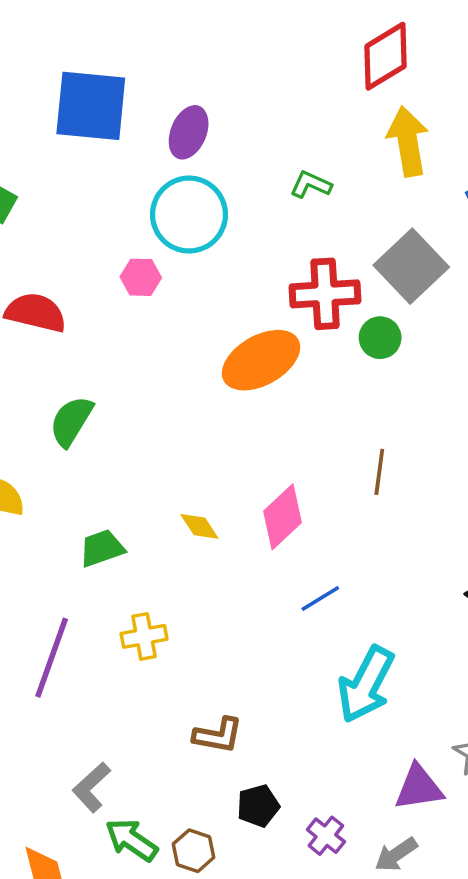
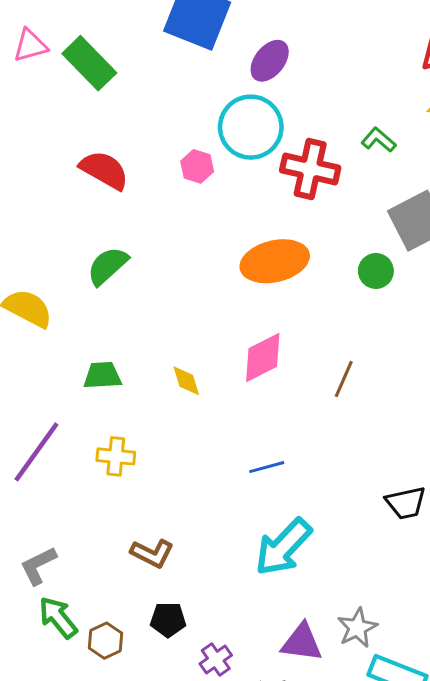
green L-shape: (311, 185) -> (379, 140), moved
red cross: (325, 294) -> (310, 169), moved
pink diamond: (282, 517) -> (263, 358), moved

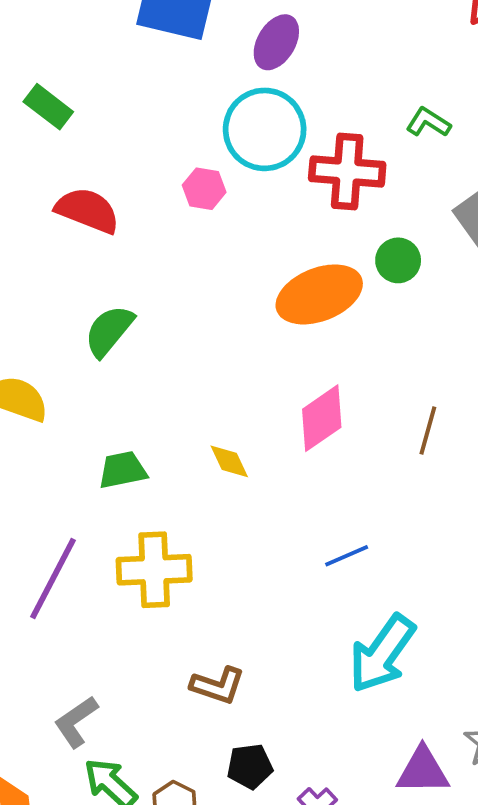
green rectangle: (89, 63) -> (48, 107), moved, size x0.7
green circle: (376, 271) -> (398, 260), moved
yellow cross: (116, 456) -> (154, 570), size x1.5

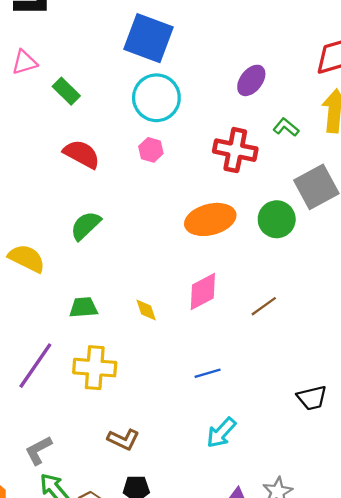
purple ellipse: (276, 42) -> (251, 80), moved
cyan circle: (265, 129) -> (156, 98), moved
green circle: (398, 260) -> (277, 219), moved, size x1.4
brown line: (428, 430) -> (264, 306), turned 32
cyan arrow: (382, 654) -> (221, 433), size x0.7

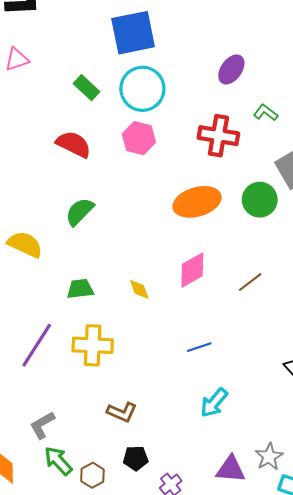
blue square: (148, 38) -> (133, 33), turned -30
green rectangle: (66, 91) -> (87, 88), moved
pink hexagon: (151, 150) -> (139, 138), size x1.4

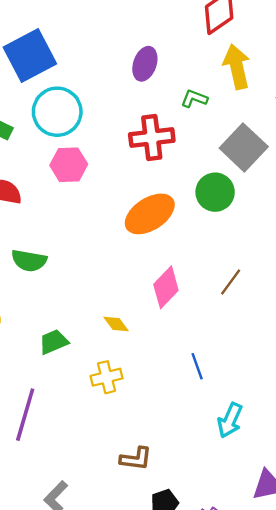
green semicircle: (80, 212) -> (29, 261), turned -108
yellow cross: (93, 345) -> (107, 377), moved, size x0.7
blue line: (199, 347) -> (197, 366), turned -75

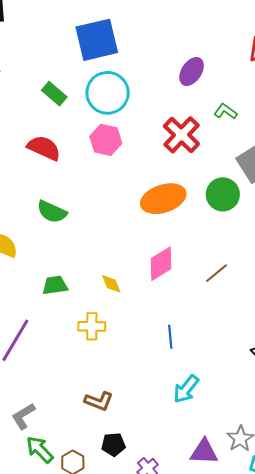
red cross: (152, 138) -> (181, 135), turned 36

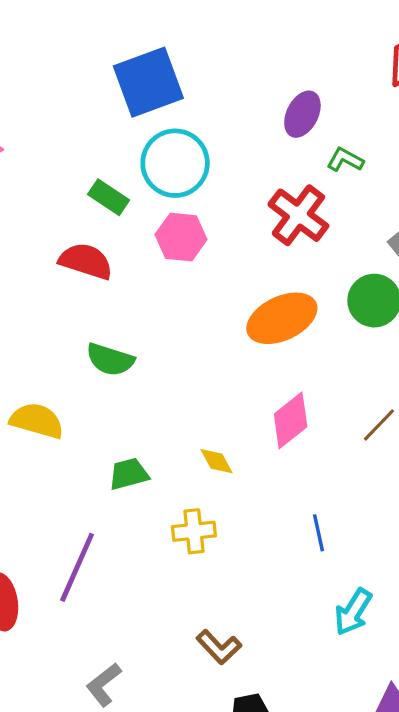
green rectangle: (54, 94) -> (109, 197), moved
green L-shape: (225, 111) -> (345, 160), moved
brown L-shape: (99, 401) -> (219, 647), turned 32

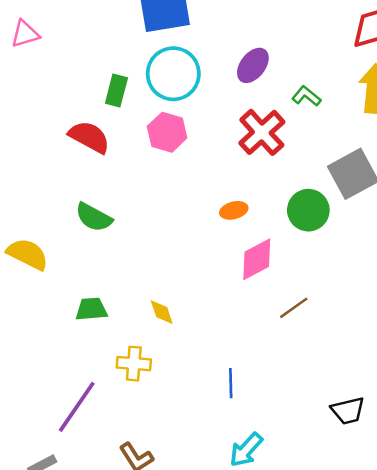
purple ellipse: (302, 114) -> (253, 65), moved
green rectangle: (109, 197) -> (116, 90), turned 60
orange ellipse: (282, 318) -> (234, 210), size x0.5
pink diamond: (291, 420) -> (257, 259), moved
purple line: (77, 567) -> (77, 407), moved

